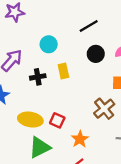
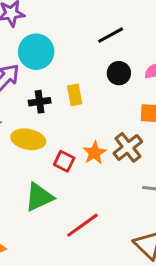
cyan circle: (49, 44) -> (36, 52), moved, size x1.5
yellow ellipse: (30, 120) -> (28, 139), moved
orange star: (80, 139) -> (95, 153), moved

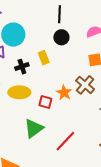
black line: (111, 35) -> (59, 14), turned -48
black circle: (119, 73) -> (61, 37), moved

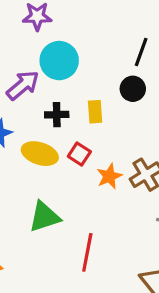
red square: (45, 102) -> (79, 154), moved
red line: (65, 141) -> (87, 252), turned -50

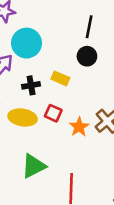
yellow rectangle: (95, 112) -> (60, 78), turned -54

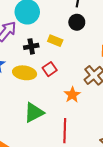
red square: (53, 113) -> (50, 69), turned 32
orange star: (79, 127) -> (72, 95), moved

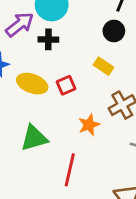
yellow rectangle: (55, 41) -> (103, 66), moved
black cross: (31, 46) -> (48, 39), moved

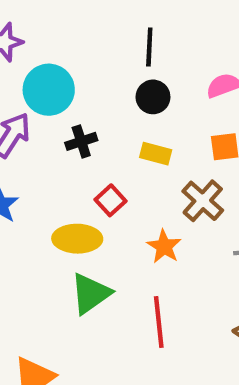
black cross: (48, 39) -> (81, 141), moved
yellow ellipse: (32, 84) -> (77, 239), moved

